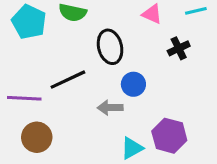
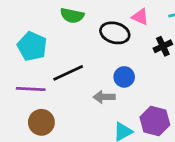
cyan pentagon: (29, 22) -> (32, 46), moved
black ellipse: (110, 47) -> (115, 33), moved, turned -60

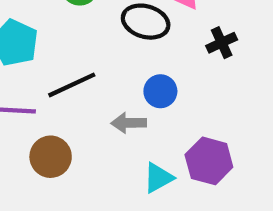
brown circle: (41, 122) -> (51, 157), moved

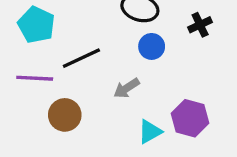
blue circle: (160, 91) -> (152, 46), moved
gray arrow: (129, 123) -> (127, 88), turned -32

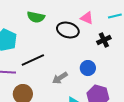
blue circle: (152, 46) -> (88, 68), moved

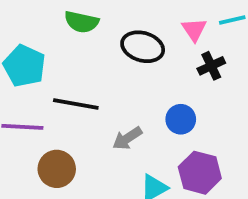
pink triangle: (87, 18) -> (194, 30), moved, turned 32
black line: (33, 60) -> (76, 104), turned 35

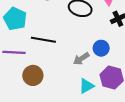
gray arrow: (127, 138) -> (81, 59), moved

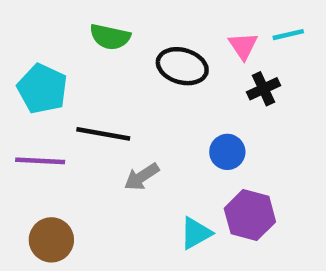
gray arrow: (81, 59) -> (142, 177), moved
brown circle: (33, 75) -> (51, 240), moved

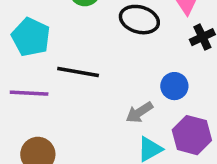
gray arrow: (142, 177) -> (139, 112), moved

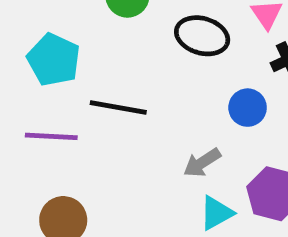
blue circle: (174, 86) -> (248, 108), moved

